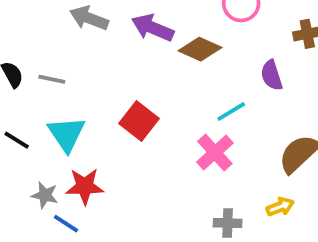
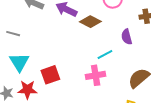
red square: (139, 121) -> (50, 75), moved, turned 30
pink cross: (215, 153) -> (96, 75), turned 30

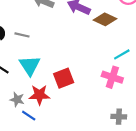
pink cross: (96, 75) -> (112, 77), turned 30

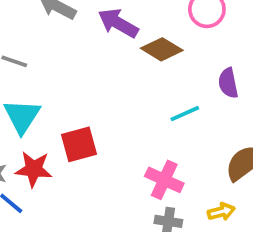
pink cross: (112, 77) -> (164, 180), moved

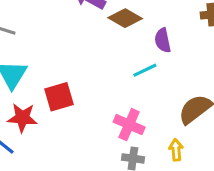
purple semicircle: (228, 83) -> (163, 40), moved
yellow arrow: (221, 212) -> (176, 150), turned -80

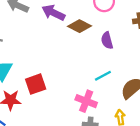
cyan line: (145, 70) -> (103, 76), moved

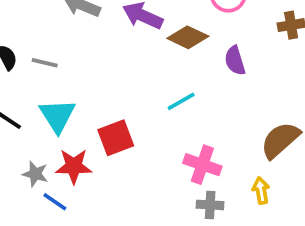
cyan line: (103, 76) -> (181, 101), moved

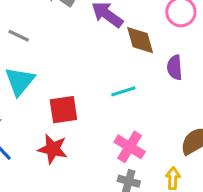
brown diamond: (188, 37) -> (140, 40), turned 36
red star: (74, 166) -> (53, 149), moved

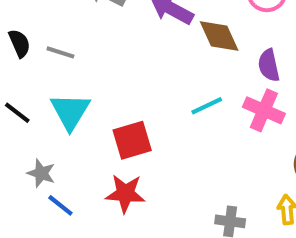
pink cross: (130, 147) -> (264, 110), moved

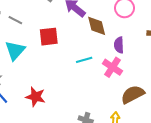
red square: (132, 140) -> (49, 37), moved

